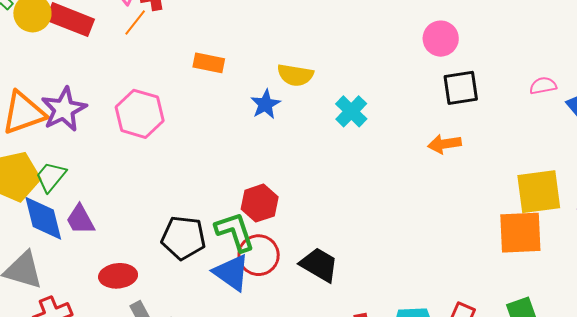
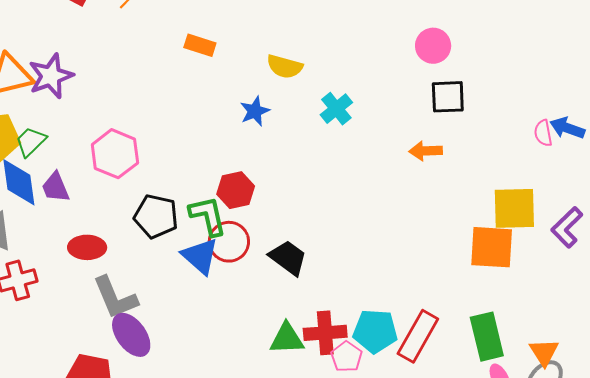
pink semicircle: (543, 86) -> (543, 133), moved, turned -96
blue star: (265, 104) -> (255, 111), moved
pink hexagon: (140, 114) -> (115, 154), moved

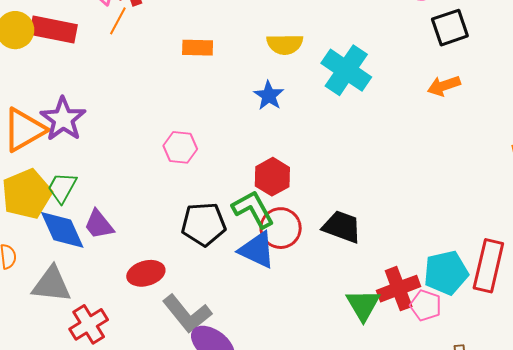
cyan cross: (336, 109) -> (346, 70), size x1.5
pink hexagon: (115, 154) -> (180, 147), moved, size x0.7
green triangle: (287, 339) -> (363, 305), turned -42

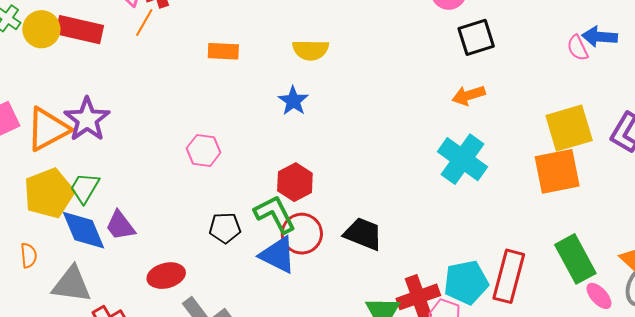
cyan cross: (346, 70) -> (463, 159), moved
black pentagon: (204, 224) -> (225, 228), size x0.7

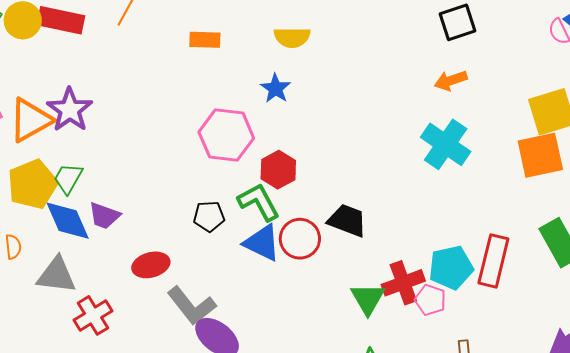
pink hexagon: (204, 150) -> (226, 135), moved, size x1.6
purple trapezoid: (120, 226) -> (104, 216), turned -32
red circle: (302, 234) -> (300, 239), moved

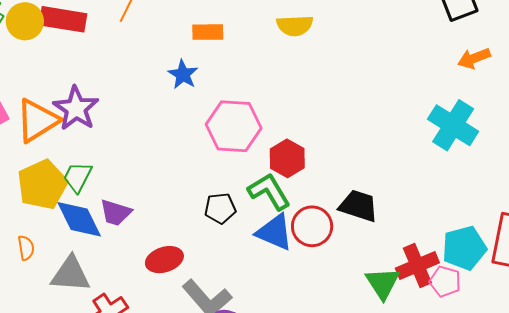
orange arrow: (451, 80) -> (474, 58), moved
blue star: (276, 88) -> (183, 74), moved

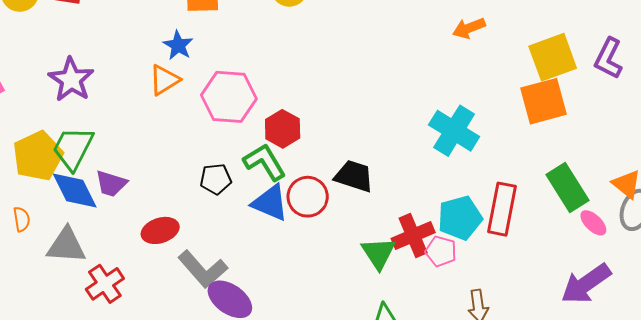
orange triangle: (37, 121) -> (164, 80), moved, size x0.7
cyan cross: (453, 125) -> (454, 131), moved
green trapezoid: (78, 177) -> (73, 148), size x1.4

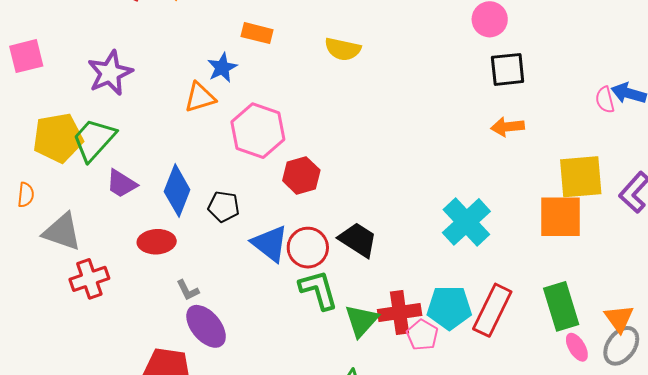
green L-shape: (265, 162) -> (318, 290), moved
blue diamond: (75, 190) -> (177, 191), moved, turned 33
gray L-shape: (203, 269) -> (188, 290), size x0.5

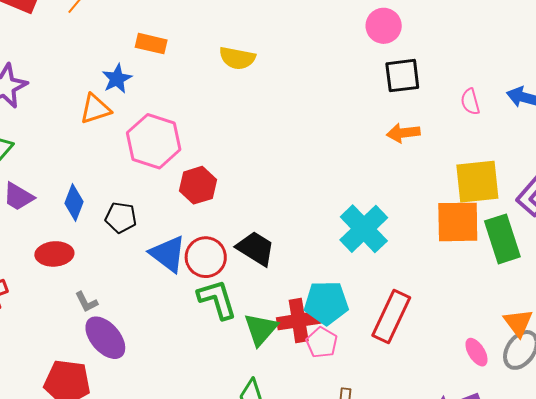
pink semicircle: (605, 100) -> (470, 102), moved
blue diamond: (177, 191) -> (74, 202), size x0.7
green rectangle: (561, 306) -> (502, 239), moved
cyan pentagon: (449, 308) -> (326, 303), moved

